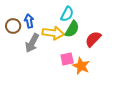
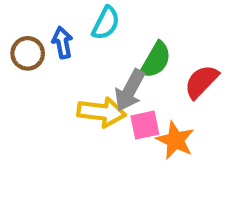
cyan semicircle: (67, 14) -> (106, 23), moved
yellow arrow: (53, 33) -> (101, 112), moved
gray arrow: (32, 43) -> (130, 90), moved

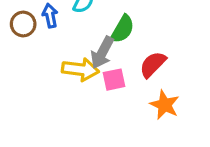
red semicircle: (201, 82) -> (153, 64), moved
orange star: (175, 140) -> (165, 105), moved

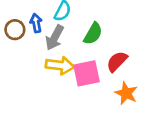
gray arrow: (102, 53) -> (55, 38), moved
pink square: (114, 80) -> (86, 73), size x1.5

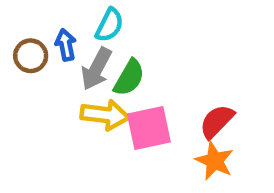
green semicircle: (93, 34) -> (129, 78), moved
red semicircle: (117, 61) -> (217, 121), moved

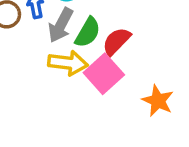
red semicircle: (217, 121) -> (116, 41), moved
pink square: (149, 128) -> (104, 74), turned -30

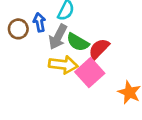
green semicircle: (88, 32) -> (78, 42), turned 90

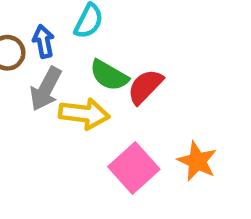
gray arrow: (58, 37) -> (46, 89), moved
pink square: (90, 73) -> (134, 168), moved

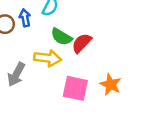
gray arrow: (46, 89) -> (16, 74), moved
pink square: (134, 168) -> (75, 88), turned -36

